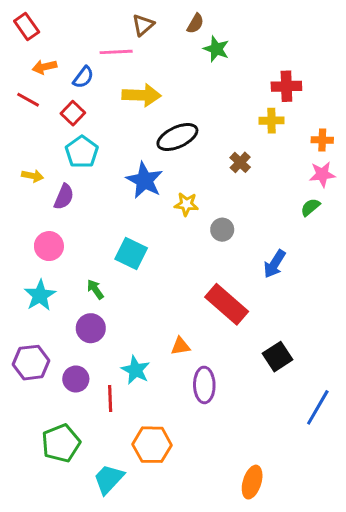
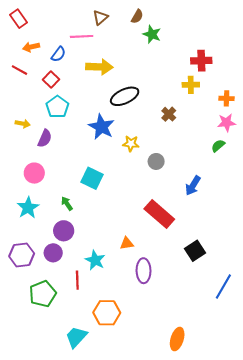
purple circle: (76, 379) -> (53, 253), moved
green pentagon: (61, 443) -> (43, 294), moved

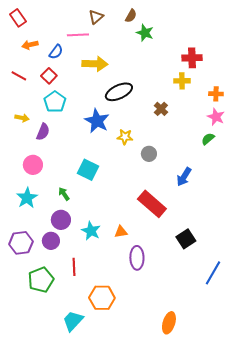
red line: (20, 70) -> (19, 76), moved
pink star: (226, 123) -> (216, 117), turned 30
cyan star: (95, 260) -> (91, 231), moved

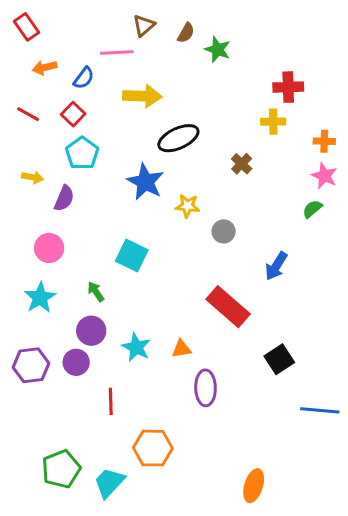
brown semicircle: (131, 16) -> (186, 33), moved
blue line: (213, 273) -> (320, 410), turned 65
green pentagon: (41, 280) -> (61, 469), moved

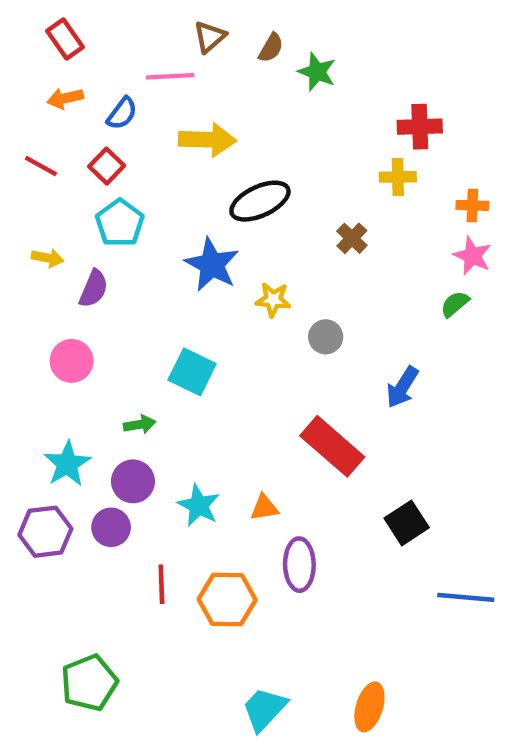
red rectangle: (27, 27) -> (65, 39), moved
green arrow: (96, 292) -> (140, 424), turned 115
cyan star: (40, 298) -> (67, 464), moved
orange hexagon: (153, 448) -> (227, 600), moved
cyan trapezoid: (109, 483) -> (264, 709), moved

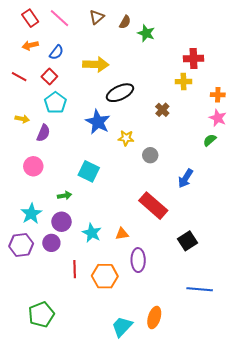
pink line: (170, 76) -> (59, 18), moved, turned 45
blue line: (466, 597) -> (200, 289), moved
orange ellipse: (369, 707) -> (154, 318), moved

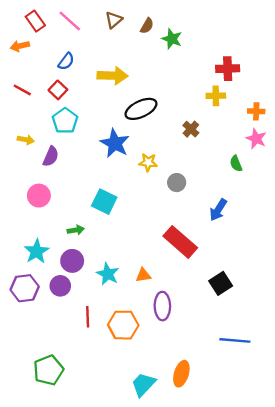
orange arrow: (30, 45) -> (20, 46), moved
green semicircle: (210, 140) -> (236, 164), moved, turned -72

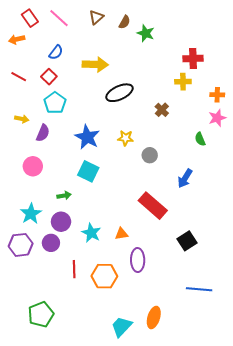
pink star: (256, 139) -> (217, 118), turned 30
blue star: (115, 143) -> (87, 137), moved

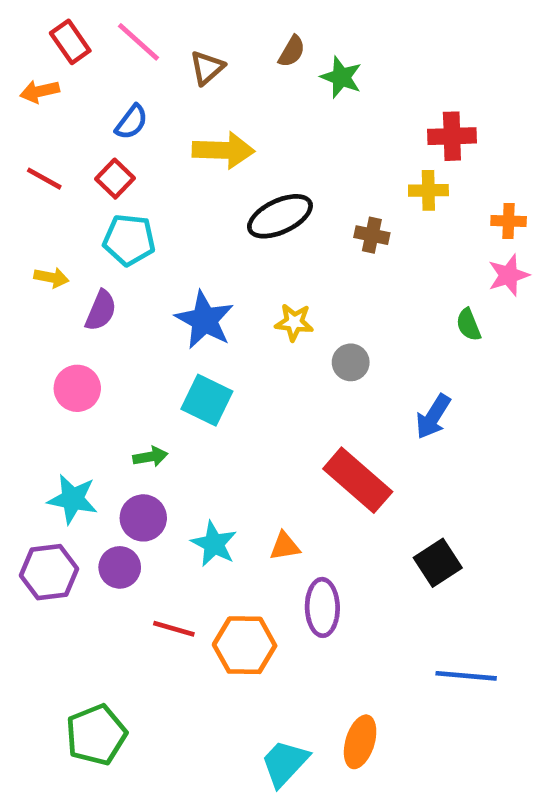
brown triangle: (96, 17) -> (207, 68), moved
cyan pentagon: (55, 103) -> (129, 240), turned -30
brown cross: (162, 110) -> (372, 235), moved, turned -32
cyan star: (31, 214) -> (73, 499), turned -30
red line: (74, 269) -> (174, 629), turned -72

